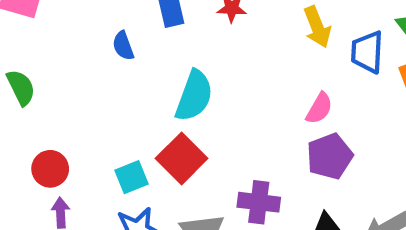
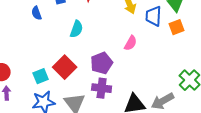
cyan semicircle: (194, 96) -> (77, 29), moved, size x0.7
purple pentagon: (330, 156) -> (102, 63), moved

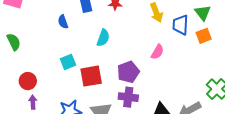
red square: (65, 67) -> (91, 76), turned 35
cyan square: (41, 76) -> (68, 62), moved

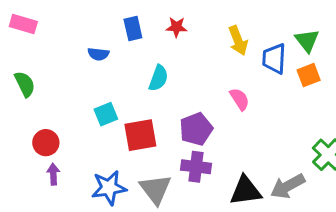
blue semicircle: (63, 22) -> (98, 54), turned -64
pink semicircle: (157, 52) -> (240, 99), turned -63

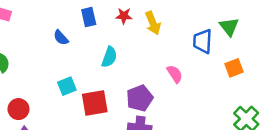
yellow arrow: (238, 41) -> (153, 23), moved
blue semicircle: (98, 54) -> (61, 38), turned 42
orange square: (309, 75) -> (234, 68), moved

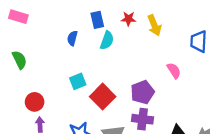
blue semicircle: (61, 38) -> (72, 38), turned 56
cyan semicircle: (109, 57) -> (107, 40), moved
red square: (95, 103) -> (103, 97), turned -35

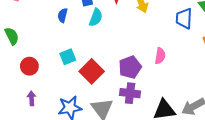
pink semicircle: (174, 71) -> (160, 56), moved, turned 42
red circle: (35, 102) -> (29, 66), moved

